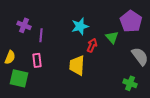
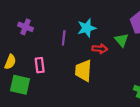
purple line: (41, 35) -> (64, 38), moved
red arrow: (92, 45) -> (100, 49), turned 72

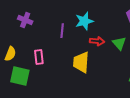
green triangle: (122, 40) -> (119, 43), moved

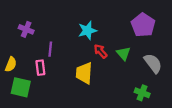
purple line: (62, 31) -> (50, 49), moved
red arrow: (97, 41) -> (101, 51), turned -136

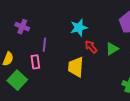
green triangle: (123, 53) -> (112, 49), turned 40
green square: (21, 87) -> (17, 80), turned 30

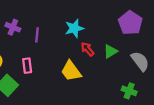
purple line: (44, 45) -> (37, 35), moved
yellow trapezoid: (76, 67) -> (71, 71), turned -40

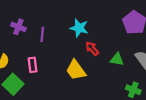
cyan star: (74, 28) -> (79, 28), turned 30
green triangle: (110, 51) -> (117, 59), moved, turned 40

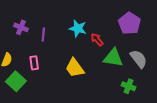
red arrow: (92, 49) -> (97, 40), moved
green triangle: (117, 59) -> (113, 58), size x1.5

